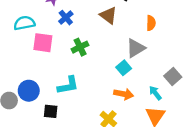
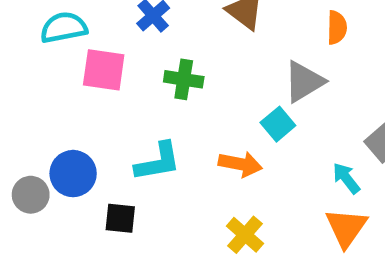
green cross: (80, 47) -> (184, 79), turned 35
orange arrow: (124, 94) -> (240, 164), moved

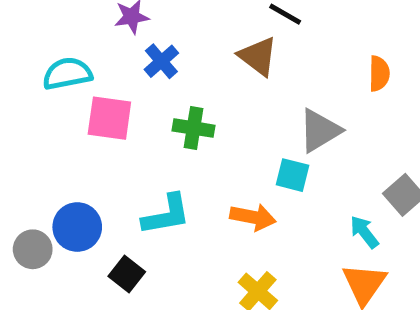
orange semicircle: (337, 27) -> (379, 74), moved
cyan square: (278, 124) -> (293, 175), turned -36
black square: (120, 218) -> (127, 274), turned 32

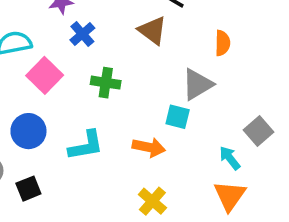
orange semicircle: (379, 74) -> (223, 43), moved
pink square: (109, 118) -> (45, 75), turned 36
blue circle: (77, 227) -> (28, 131), moved
black square: (127, 274) -> (28, 189), moved, turned 30

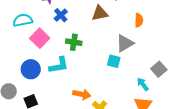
brown triangle: (152, 30) -> (100, 13), turned -48
cyan L-shape: (86, 145) -> (59, 65), moved
orange arrow: (149, 147) -> (82, 94), moved

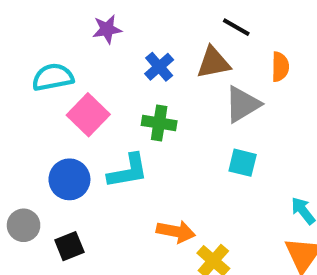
blue cross: (61, 15) -> (159, 67), moved
orange semicircle: (139, 20) -> (280, 67), moved
gray triangle: (125, 43) -> (243, 104), moved

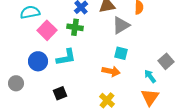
green cross: (159, 123) -> (75, 27), moved
orange arrow: (176, 232) -> (111, 71), moved
black square: (69, 246) -> (60, 93), moved

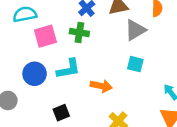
pink square: (47, 30) -> (45, 36), turned 30
orange arrow: (111, 71) -> (101, 86), moved

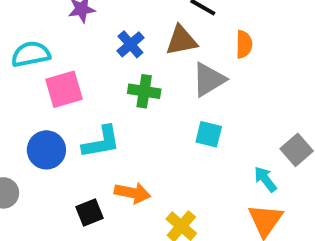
green cross: (79, 32) -> (144, 91), moved
orange arrow: (101, 86) -> (132, 193), moved

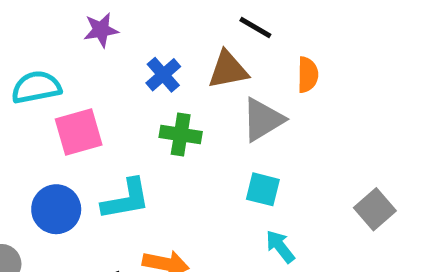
cyan arrow: (265, 179) -> (280, 247), moved

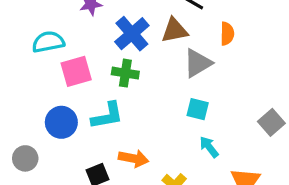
blue cross: (163, 75) -> (132, 34), size x1.5
green cross: (181, 135) -> (125, 73), moved

